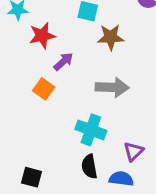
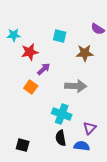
brown star: (111, 37) -> (85, 53), moved

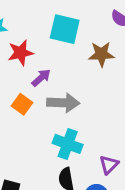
cyan square: (60, 36) -> (65, 29), size x1.5
gray arrow: (76, 86) -> (63, 103), moved

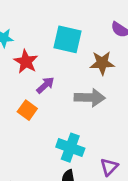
red star: (20, 53) -> (26, 62), turned -30
gray arrow: (63, 103) -> (90, 98), moved

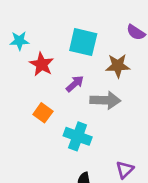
purple arrow: (45, 85) -> (75, 84), moved
cyan cross: (70, 148) -> (78, 136), moved

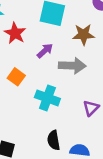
purple triangle: (125, 170) -> (91, 108), moved

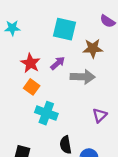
red star: (15, 33) -> (30, 63), moved
cyan cross: (47, 98) -> (46, 113), moved

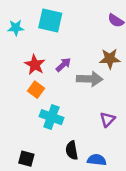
cyan square: (64, 29) -> (50, 21), moved
brown star: (93, 48) -> (110, 59), moved

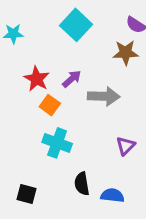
cyan square: (50, 21) -> (76, 25), moved, turned 30
brown star: (110, 59) -> (126, 53), moved
orange square: (36, 90) -> (50, 105), moved

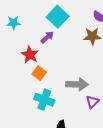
purple arrow: (72, 79) -> (47, 37), moved
gray arrow: (104, 96) -> (77, 84), moved

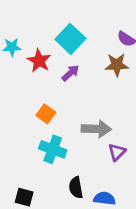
purple arrow: (47, 37) -> (70, 73), moved
red star: (30, 55) -> (39, 61), moved

